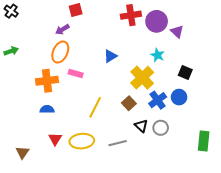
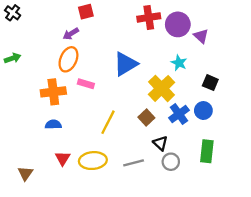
blue triangle: (110, 56) -> (125, 64), size x1.6
gray circle: (161, 128) -> (171, 162), moved
green rectangle: (204, 141) -> (207, 151), moved

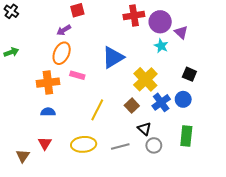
cyan star: (179, 63) -> (161, 46), moved
red triangle: (63, 158) -> (45, 143), moved

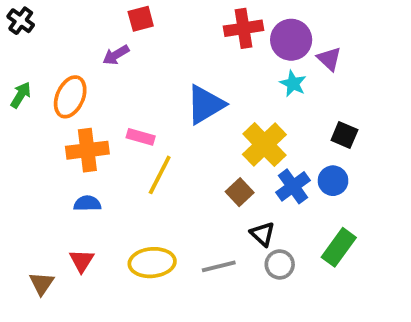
green arrow: (11, 52) -> (21, 95), turned -40
orange ellipse: (62, 53) -> (70, 97), moved
yellow line: (97, 110) -> (160, 175), moved
green rectangle: (186, 136) -> (339, 247), turned 30

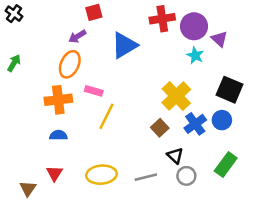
orange ellipse: (70, 97) -> (70, 64), moved
blue triangle: (205, 104) -> (124, 45), moved
black square: (344, 135) -> (229, 90), size x1.5

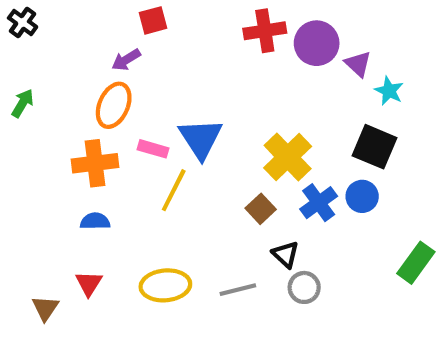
blue triangle: (124, 45) -> (201, 138), moved, turned -32
cyan star: (195, 55) -> (389, 91), moved
green rectangle: (226, 164) -> (416, 263), moved

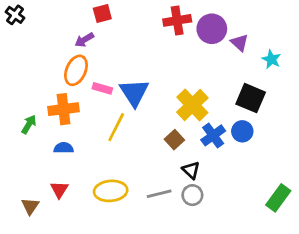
cyan star: (389, 91) -> (271, 59), moved
green arrow: (23, 103) -> (29, 124), moved
pink rectangle: (153, 149) -> (102, 88), moved
green rectangle: (416, 263) -> (278, 198), moved
gray circle: (304, 287) -> (192, 195), moved

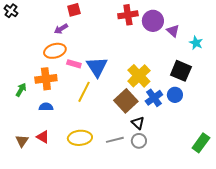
orange ellipse: (76, 70) -> (55, 51), turned 50
brown square: (174, 140) -> (126, 101), size x1.6
red triangle: (59, 190) -> (43, 137), turned -32
brown triangle: (30, 206) -> (22, 141), moved

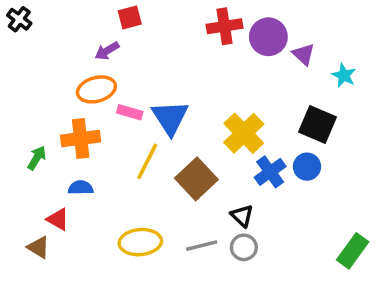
brown square: (126, 101) -> (196, 179), moved
red triangle: (43, 137) -> (58, 219), moved
brown triangle: (22, 141) -> (38, 247), turned -32

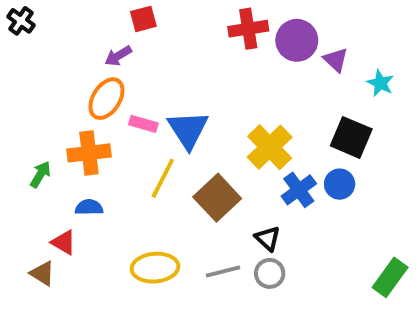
orange ellipse: (96, 89) -> (106, 99), turned -42

